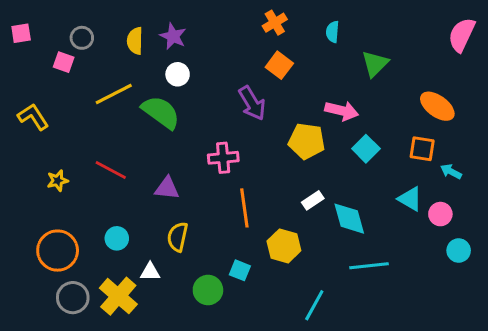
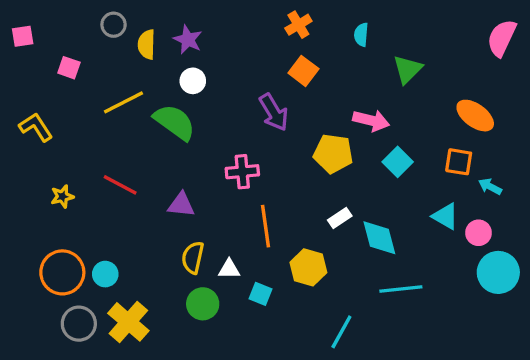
gray circle: (82, 38) -> (114, 25), moved
cyan circle: (117, 238) -> (105, 274), moved
cyan circle: (459, 251) -> (498, 272), size x1.6
white triangle: (150, 272) -> (229, 269), moved
green circle: (208, 290) -> (203, 304), moved

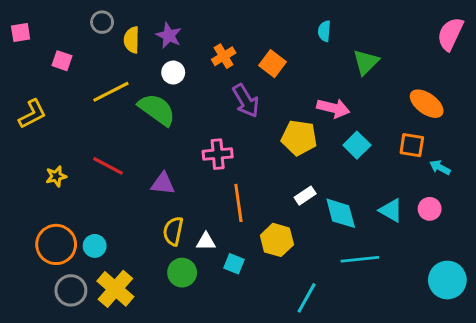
orange cross: (298, 25) -> (224, 56), moved
yellow L-shape: (36, 127) -> (32, 114), turned 96
cyan triangle: (445, 216) -> (391, 210), moved
cyan circle: (498, 272) -> (447, 280), moved

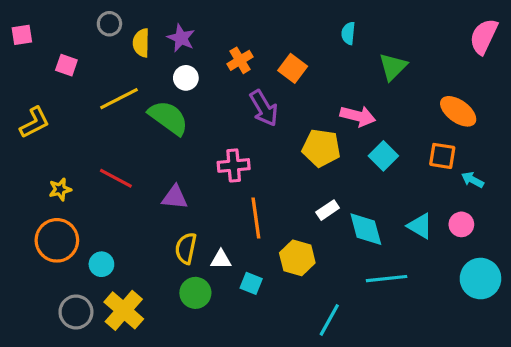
orange circle: (56, 244) -> (57, 240), moved
cyan circle: (447, 280) -> (480, 279), moved

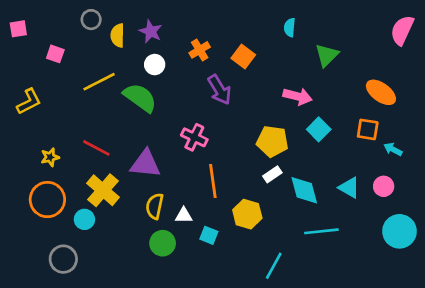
yellow pentagon: (321, 148) -> (272, 141), moved
pink cross: (234, 165) -> (194, 137), turned 30
purple triangle: (175, 197) -> (145, 164), size x1.4
yellow cross: (124, 310) -> (103, 190), moved

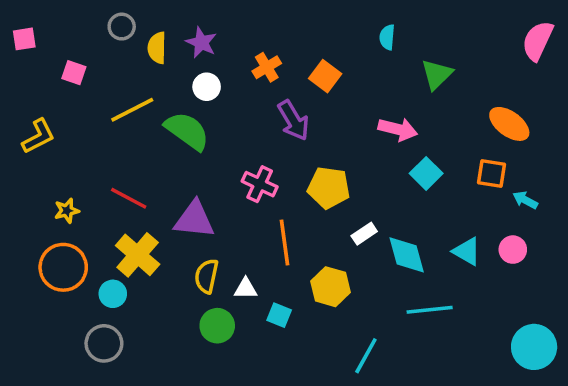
yellow pentagon: (272, 141) -> (329, 188), moved
cyan circle: (399, 231) -> (534, 347), moved
gray circle: (63, 259) -> (104, 343), moved

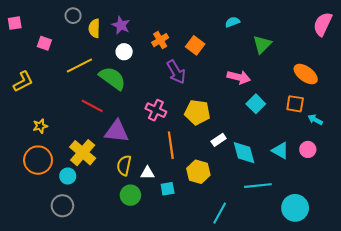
cyan semicircle: (387, 37) -> (232, 22), turned 64
red line: (129, 198) -> (92, 106), moved
cyan square: (279, 315) -> (168, 189), turned -32
cyan circle: (534, 347) -> (295, 208), moved

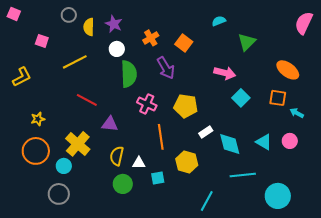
pink square: (15, 23) -> (14, 14), moved, turned 32
green semicircle: (112, 78) -> (129, 74), moved, turned 52
purple triangle: (117, 131) -> (110, 124), size x0.7

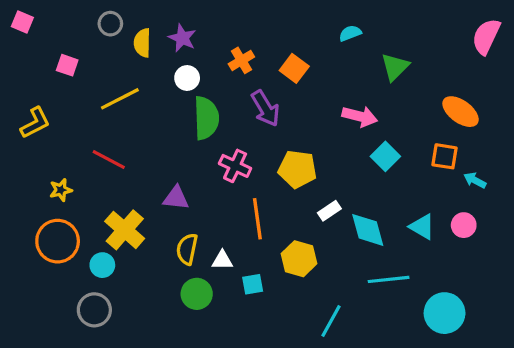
red line: (87, 100) -> (109, 160), moved

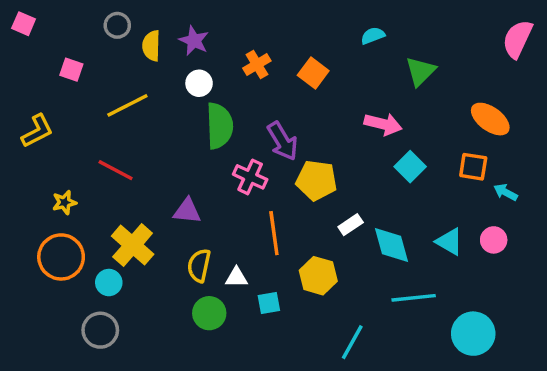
purple arrow: (265, 108) -> (282, 141), moved

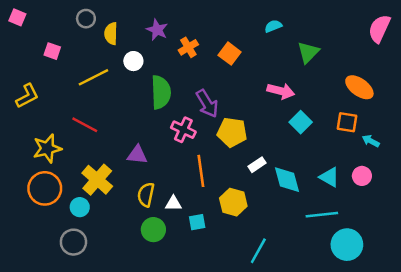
purple star: (194, 41) -> (157, 30), moved
white circle: (199, 83) -> (133, 61), moved
yellow star: (64, 202) -> (47, 148), size x1.6
cyan line: (414, 298) -> (322, 215), moved

